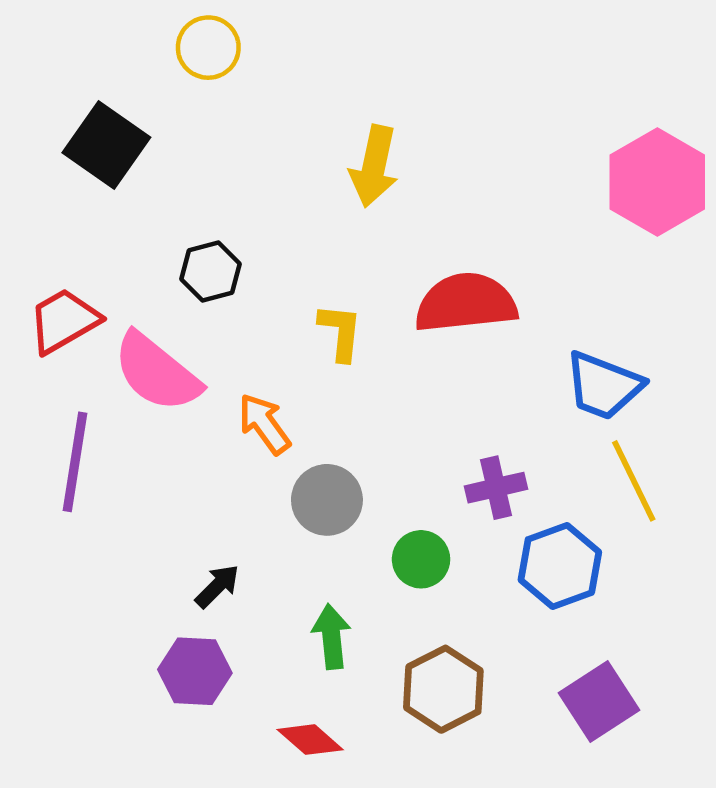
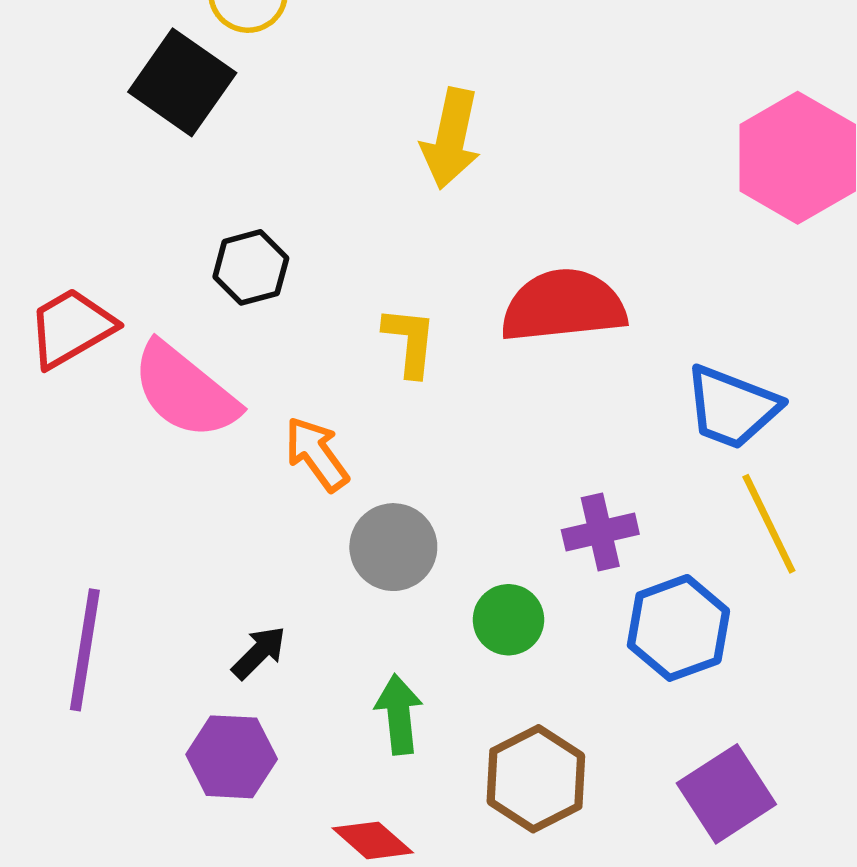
black square: (106, 145) -> (182, 82), moved
purple line: (75, 462) -> (85, 650), moved

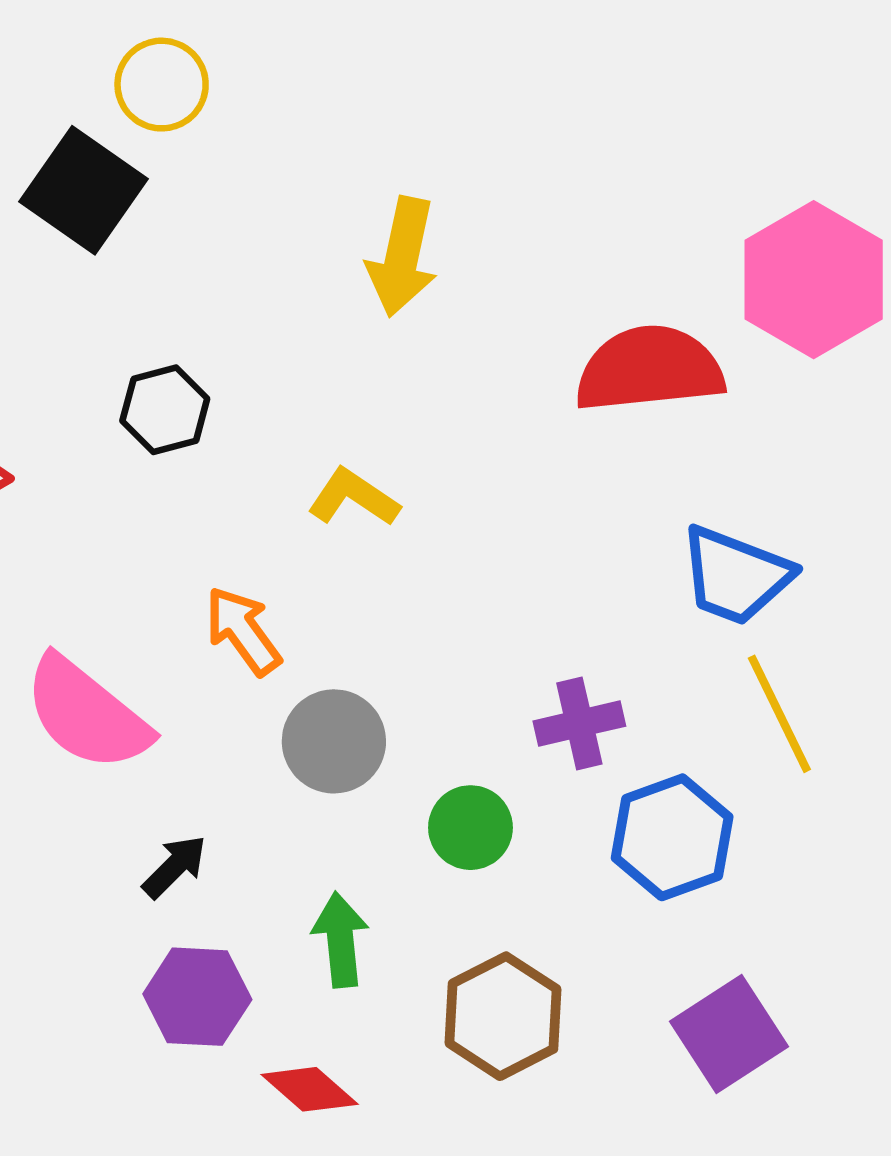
red semicircle: (563, 306) -> (649, 369), moved
yellow L-shape: (410, 341) -> (353, 498), turned -62
pink semicircle: (185, 391) -> (87, 714), moved
purple hexagon: (232, 757) -> (197, 997), moved

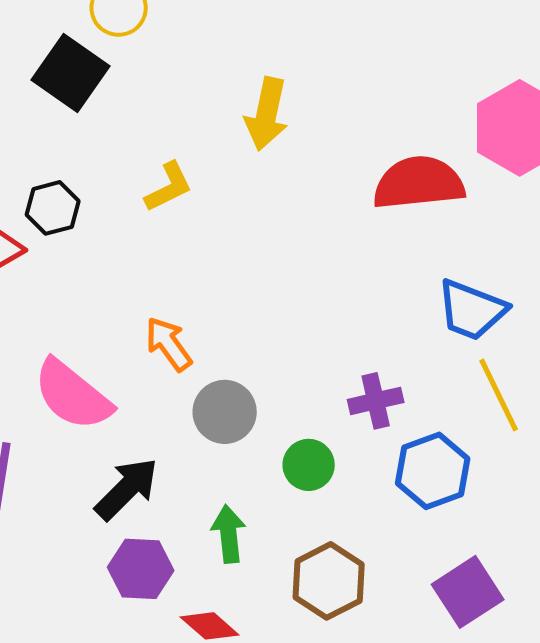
black hexagon: (165, 410) -> (53, 208), moved
yellow L-shape: (353, 498) -> (169, 187), moved, turned 120
black arrow: (175, 867) -> (127, 489), size x1.6

